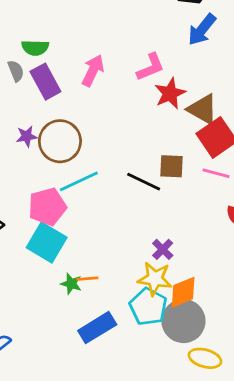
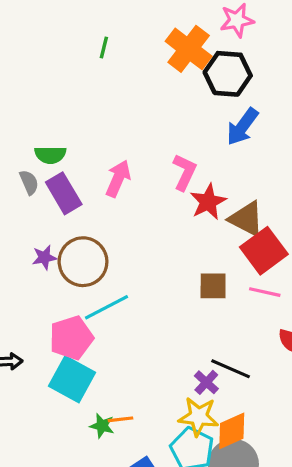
pink L-shape: (151, 67) -> (185, 172), turned -40
black line: (144, 182) -> (231, 369), moved

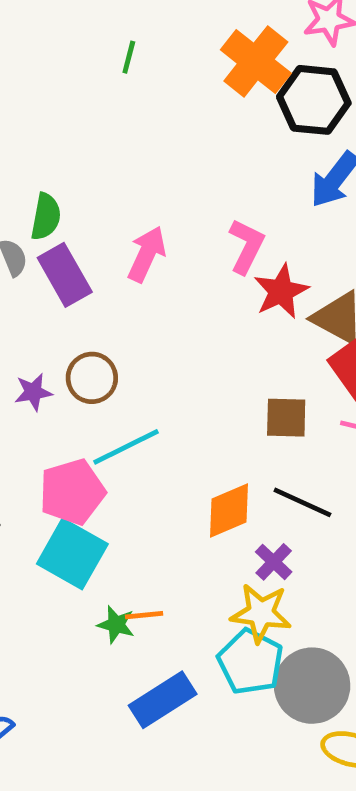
green semicircle: (50, 155) -> (46, 217), turned -80
purple star: (44, 257) -> (33, 392), moved
brown circle: (83, 262) -> (92, 378), size x0.7
black line: (231, 369) -> (302, 502), moved
orange diamond: (232, 431) -> (229, 511), moved

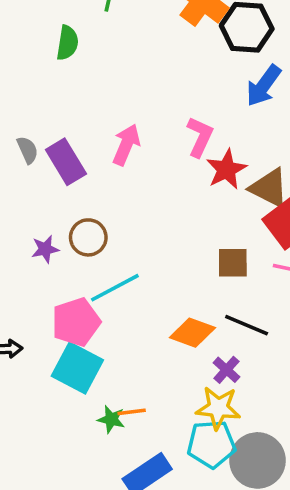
green semicircle: (46, 217) -> (67, 43), moved
orange diamond: (229, 511) -> (192, 333), turned 45
cyan pentagon: (250, 662) -> (211, 444), turned -30

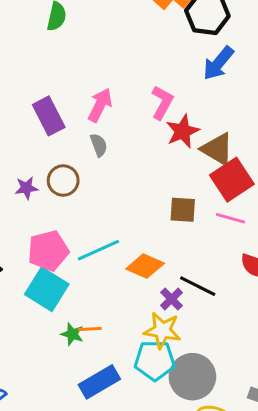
gray semicircle: (27, 150) -> (99, 145), moved
cyan line: (115, 288) -> (99, 250), moved
black line: (247, 325) -> (198, 286), moved

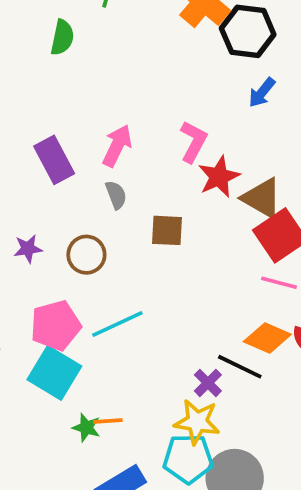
blue arrow: (218, 63) -> (262, 93), size x0.7
brown circle: (63, 181) -> (86, 255), moved
brown square: (183, 210) -> (167, 230), moved
orange diamond: (145, 266) -> (267, 338), moved

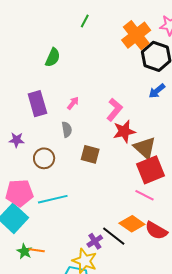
green semicircle: (62, 37) -> (53, 57), moved
pink arrow: (117, 146) -> (73, 103), size x0.6
purple star: (28, 249) -> (17, 140), moved

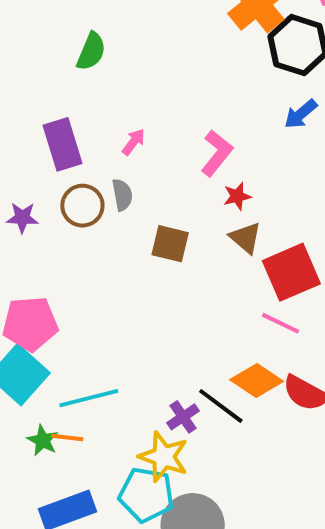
red star: (124, 131) -> (237, 196), size x0.6
brown triangle: (145, 148) -> (246, 238), moved, size x0.7
brown circle: (44, 158) -> (82, 206), moved
cyan line: (53, 199) -> (89, 398), moved

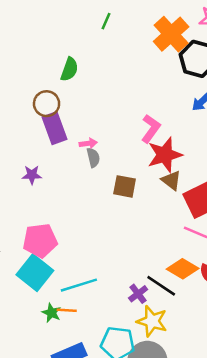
pink arrow: (133, 142) -> (88, 143), moved, turned 49
red star: (237, 196) -> (165, 155), size x2.0
brown circle: (82, 206) -> (47, 104), moved
yellow star: (164, 457) -> (152, 321), moved

